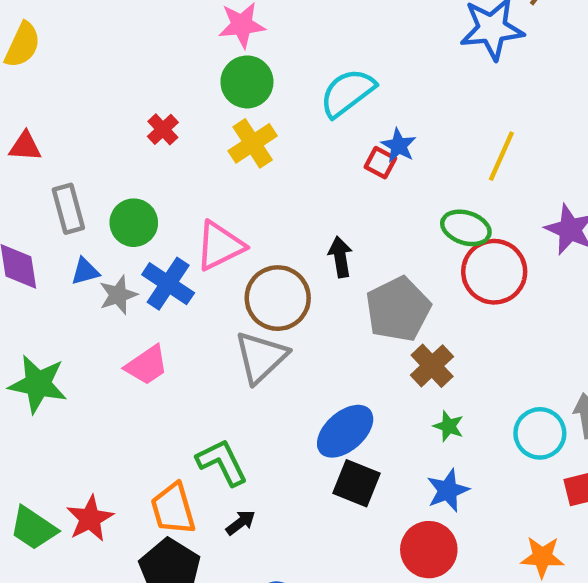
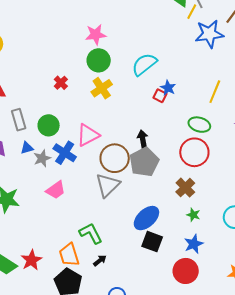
red circle: (494, 272) -> (194, 152), moved
gray pentagon: (398, 309) -> (144, 162), moved

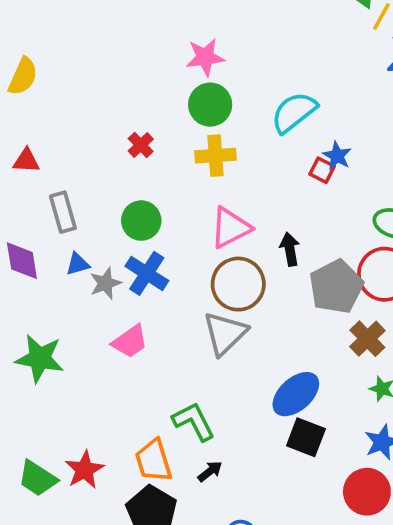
yellow cross: (102, 88) -> (215, 156), turned 30
green circle: (49, 125) -> (141, 221), moved
pink triangle: (88, 135) -> (230, 228), moved
gray pentagon: (144, 162) -> (336, 287), moved

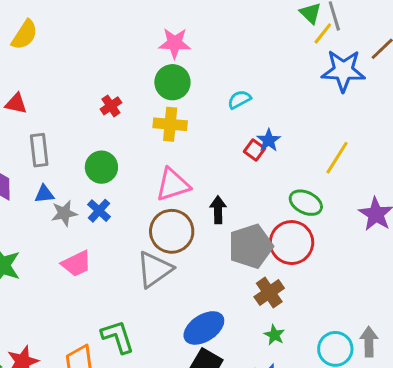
cyan semicircle: (294, 112) -> (239, 100), size x0.6
blue cross: (147, 273) -> (99, 211), size x0.7

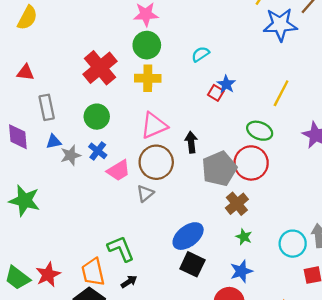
red cross: (111, 106) -> (100, 68), size x2.0
pink trapezoid: (76, 264) -> (118, 170), moved
gray triangle: (154, 269) -> (145, 193), size x0.6

